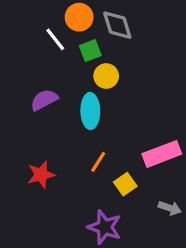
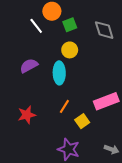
gray diamond: (117, 25) -> (104, 30), moved
green square: (90, 51) -> (70, 25), moved
gray arrow: (170, 208) -> (112, 149), moved

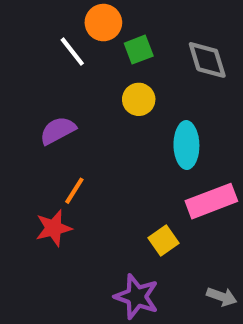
cyan ellipse: (59, 73) -> (186, 145), moved
orange line: (64, 106) -> (74, 191), moved

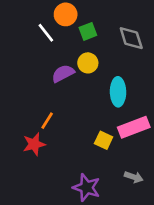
purple semicircle: (58, 131) -> (63, 73), moved
yellow square: (164, 241) -> (104, 140), moved, turned -30
gray arrow: (222, 297) -> (134, 177), moved

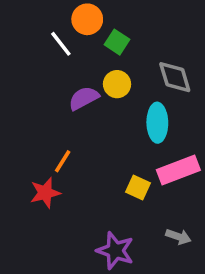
green square: (88, 31) -> (117, 42), turned -36
gray diamond: (131, 38) -> (175, 77), moved

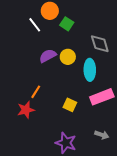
yellow circle: (117, 84) -> (68, 57), moved
yellow square: (138, 188) -> (70, 105), moved

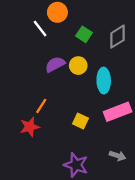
green square: (67, 24) -> (84, 34), moved
gray diamond: (100, 44) -> (118, 37), moved, turned 75

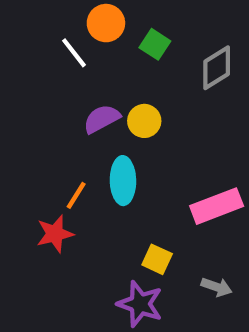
green square: (84, 34) -> (155, 44), moved
cyan ellipse: (104, 81) -> (123, 181), moved
yellow square: (81, 121) -> (157, 259), moved

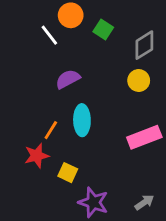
yellow circle: (144, 121) -> (139, 80), moved
yellow square: (157, 259) -> (68, 173), moved
gray arrow: (217, 287) -> (144, 202), moved, turned -54

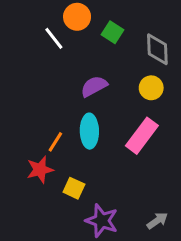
gray diamond: (144, 45) -> (157, 49), turned -60
purple semicircle: (68, 79) -> (94, 86), moved
pink rectangle: (144, 137) -> (142, 136), moved, turned -32

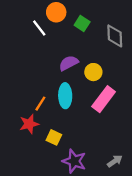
yellow circle: (151, 88) -> (93, 72), moved

